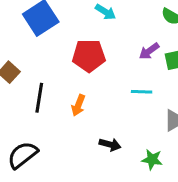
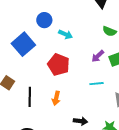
red pentagon: (89, 56) -> (59, 65), turned 30

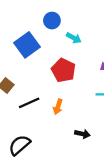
black line: (30, 97) -> (29, 103), turned 60

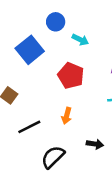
black line: (29, 103) -> (29, 127), moved
black semicircle: (19, 145) -> (53, 157), moved

